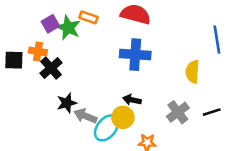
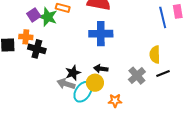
black cross: (51, 68) -> (37, 49), turned -30
yellow semicircle: (193, 72) -> (155, 55), moved
black star: (67, 103) -> (73, 73), moved

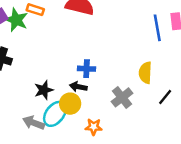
blue cross: (101, 34) -> (87, 69), moved, size x0.6
black line: (163, 73) -> (165, 97), moved, turned -32
gray arrow: (66, 84) -> (34, 123), moved

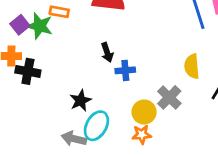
black arrow: (78, 87) -> (107, 52), moved, turned -112
yellow circle: (70, 104) -> (144, 112), moved

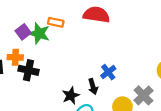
black arrow: (107, 52) -> (93, 86), moved
blue cross: (125, 70) -> (108, 72), turned -35

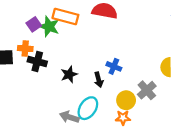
orange rectangle: (56, 22) -> (65, 17), size x1.6
blue cross: (108, 72) -> (114, 66), turned -32
black star: (71, 96) -> (69, 74), moved

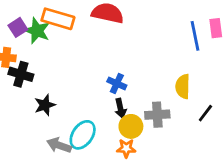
black star: (69, 74) -> (45, 105), moved
black arrow: (99, 80) -> (120, 108), moved
gray cross: (147, 90) -> (157, 115), turned 36

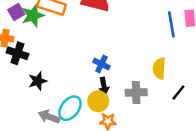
green star: (37, 31) -> (33, 15), turned 30
yellow circle: (131, 126) -> (98, 101), moved

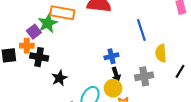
purple square: (16, 12) -> (34, 32), moved
blue line: (171, 24) -> (141, 30), moved
blue cross: (101, 64) -> (111, 56), turned -32

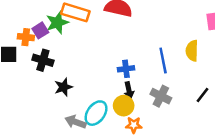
blue line: (141, 30) -> (163, 60), moved
orange cross: (27, 46) -> (26, 37), moved
yellow semicircle: (161, 53) -> (192, 51), moved
gray cross: (144, 76) -> (161, 96), turned 30

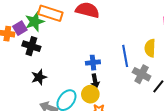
black cross: (43, 60) -> (31, 46), moved
gray cross: (161, 96) -> (142, 74), moved

